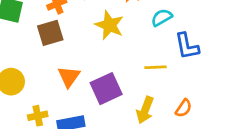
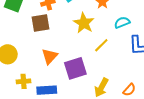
yellow line: (155, 67) -> (101, 45), moved, turned -49

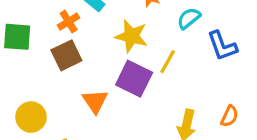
purple square: (75, 68) -> (134, 79), moved, turned -30

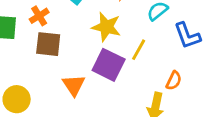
orange cross: (69, 22) -> (39, 16), moved
brown square: (66, 55) -> (48, 44), turned 32
orange semicircle: (230, 116) -> (174, 81), moved

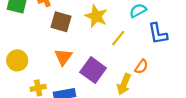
brown square: (48, 44) -> (61, 22), moved
purple square: (109, 65) -> (93, 70), moved

